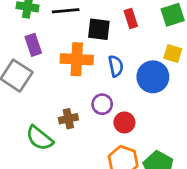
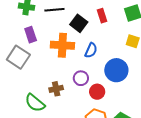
black square: (99, 29) -> (79, 23), turned 30
blue semicircle: (116, 66) -> (91, 50), turned 35
blue circle: (153, 77) -> (116, 70), moved

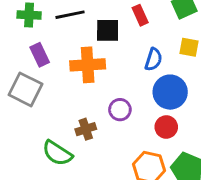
black square: (79, 23) -> (108, 30), turned -30
blue semicircle: (91, 50) -> (154, 59), moved
red circle: (97, 92) -> (166, 127), moved

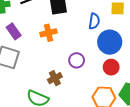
orange cross: (88, 65) -> (49, 33), size x0.7

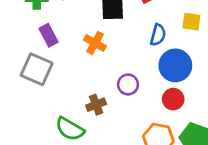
orange cross: (49, 33) -> (95, 43), turned 35

